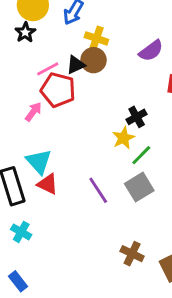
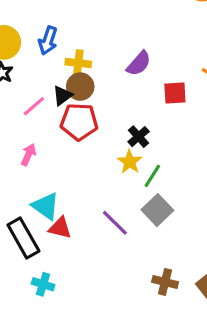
red pentagon: (58, 90) -> (79, 122), moved

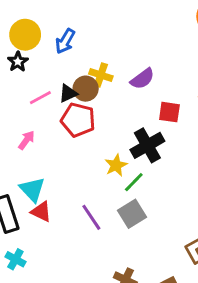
yellow cross: (78, 63) -> (101, 75), moved
black cross: (139, 137) -> (147, 145), moved, size x1.6

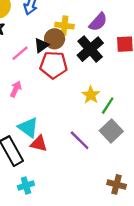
black cross: (147, 145) -> (90, 49), moved
cyan cross: (15, 259) -> (26, 186), turned -35

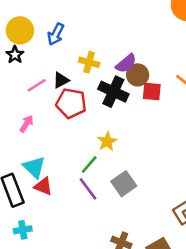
brown circle: (55, 39) -> (138, 75), moved
black cross: (90, 49) -> (113, 92), turned -32
green line: (108, 106) -> (89, 165), moved

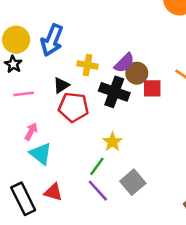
blue arrow: (56, 34) -> (52, 40), size x1.4
pink line: (37, 85) -> (24, 94), moved, turned 30
cyan triangle: (34, 167) -> (41, 154), moved

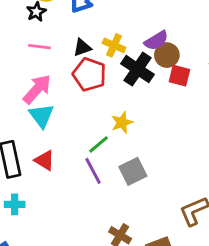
yellow cross: (87, 65) -> (114, 45), moved
pink arrow: (31, 132) -> (37, 89), size x1.6

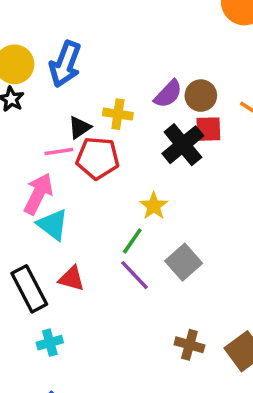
pink line: (39, 47) -> (59, 152), moved
brown circle: (167, 55) -> (201, 96), moved
black cross: (138, 69) -> (183, 145), moved, turned 32

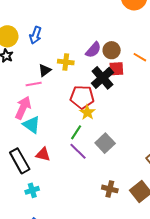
blue arrow: (65, 64) -> (36, 35), size x0.7
red pentagon: (98, 158) -> (82, 97), moved

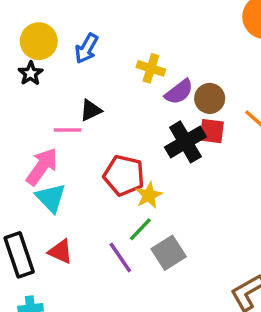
yellow cross: (66, 62) -> (151, 68), moved
red pentagon: (82, 97) -> (124, 175), moved
green line: (76, 132) -> (140, 229), moved

